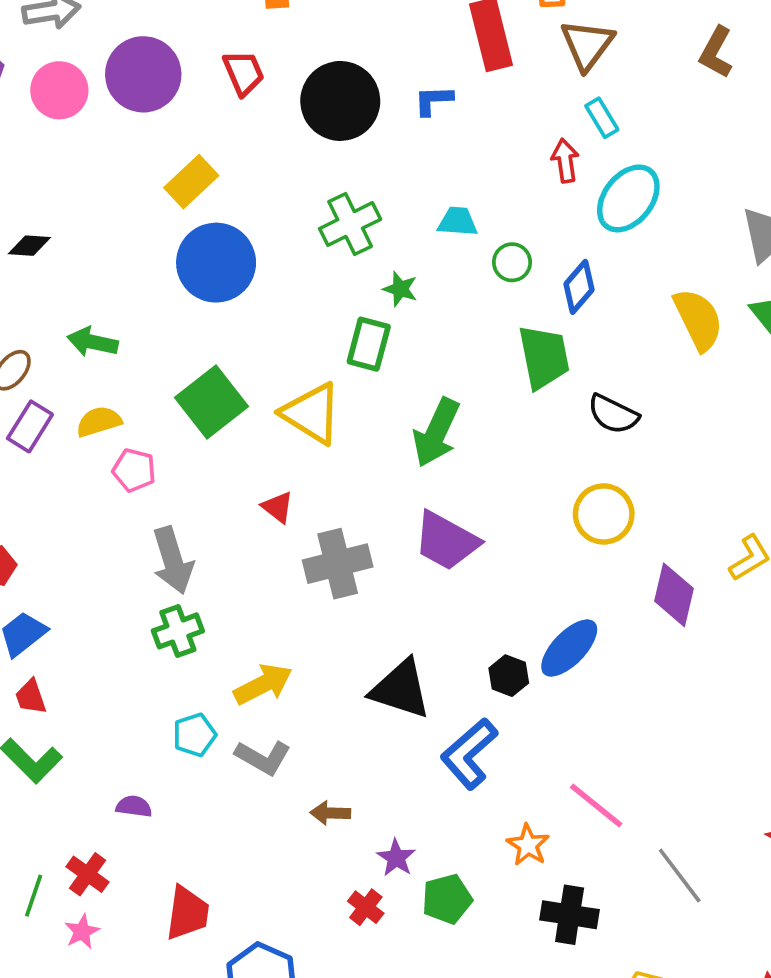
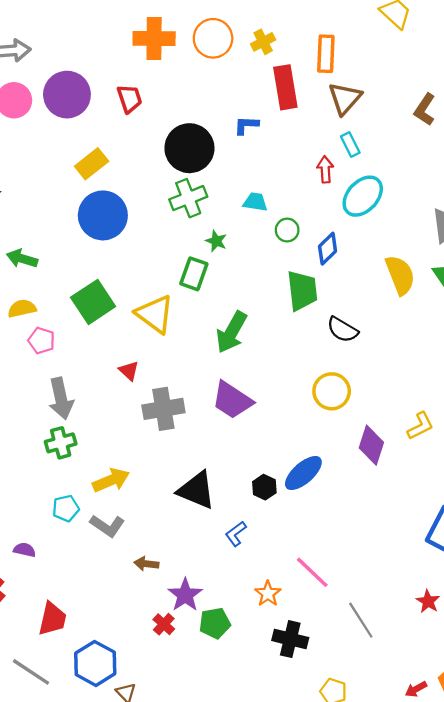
black circle: (340, 101) -> (189, 148), moved
blue L-shape: (469, 754) -> (236, 534), size x0.6
purple star: (396, 858) -> (185, 595), size x1.4

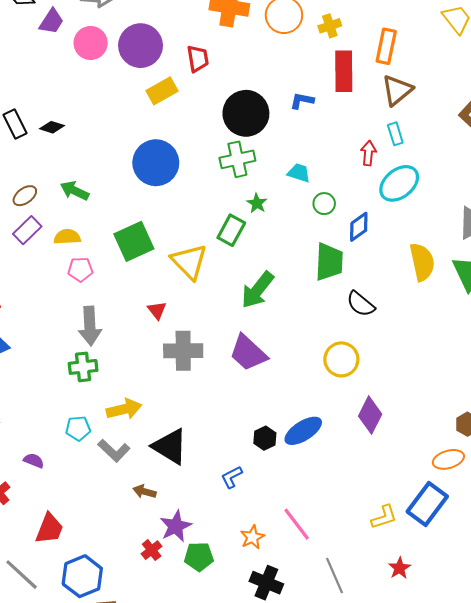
yellow rectangle: (92, 164) -> (162, 91), moved
pink pentagon: (41, 340) -> (80, 269), turned -30
yellow L-shape: (420, 426) -> (384, 517), moved
black triangle: (196, 490) -> (170, 446), moved

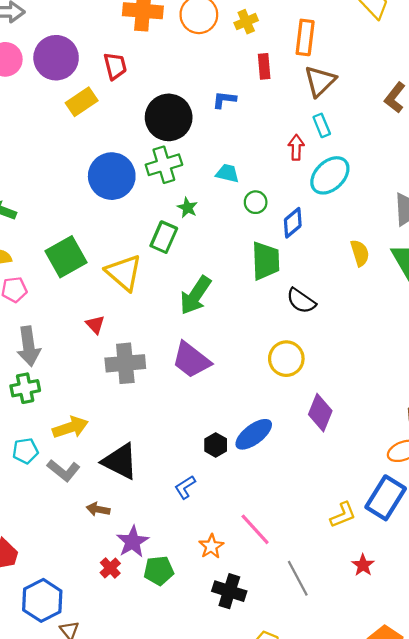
red rectangle: (344, 71) -> (264, 66), size x0.6
blue circle: (156, 163) -> (112, 176), moved
yellow semicircle: (422, 262) -> (360, 253), size x0.7

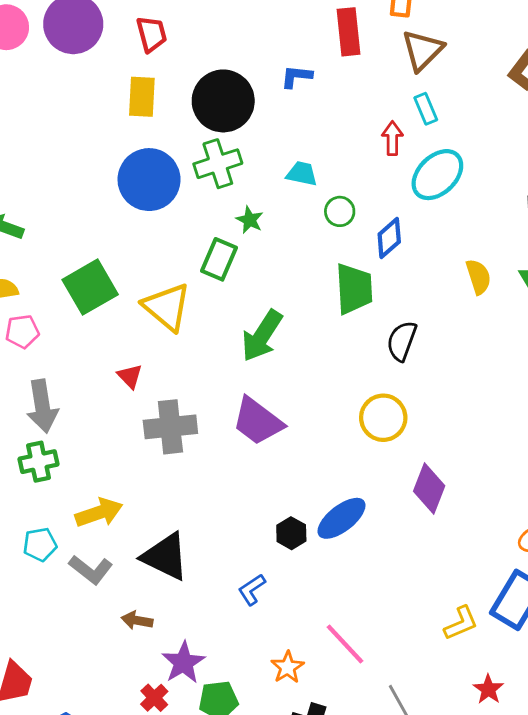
red rectangle: (264, 66) -> (349, 32), size x1.4
yellow rectangle: (82, 102) -> (142, 97), moved, turned -52
black semicircle: (301, 301) -> (402, 341), turned 76

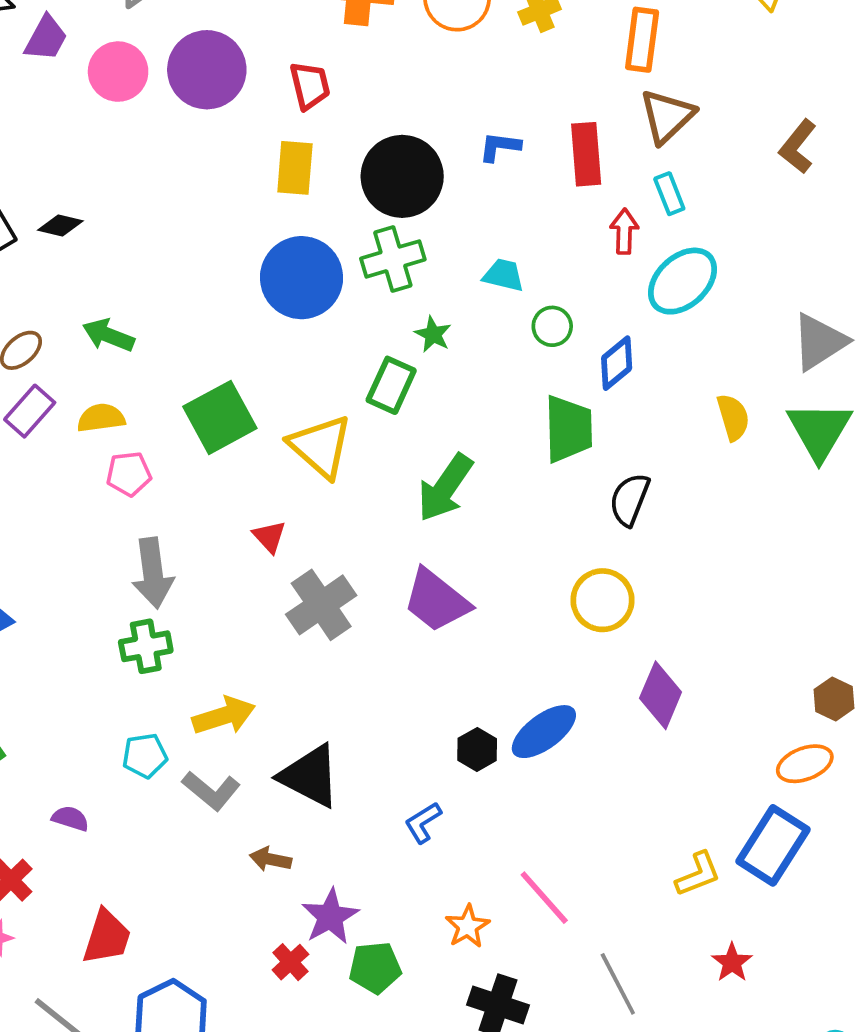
red rectangle: (349, 32) -> (586, 154), moved
gray cross: (170, 427) -> (321, 605), turned -30

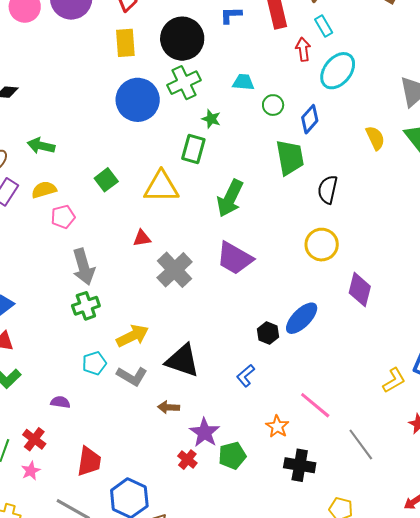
green square: (220, 417) -> (106, 180), size x0.6
yellow triangle: (321, 446) -> (161, 187), turned -33
red triangle: (269, 537) -> (142, 238), turned -48

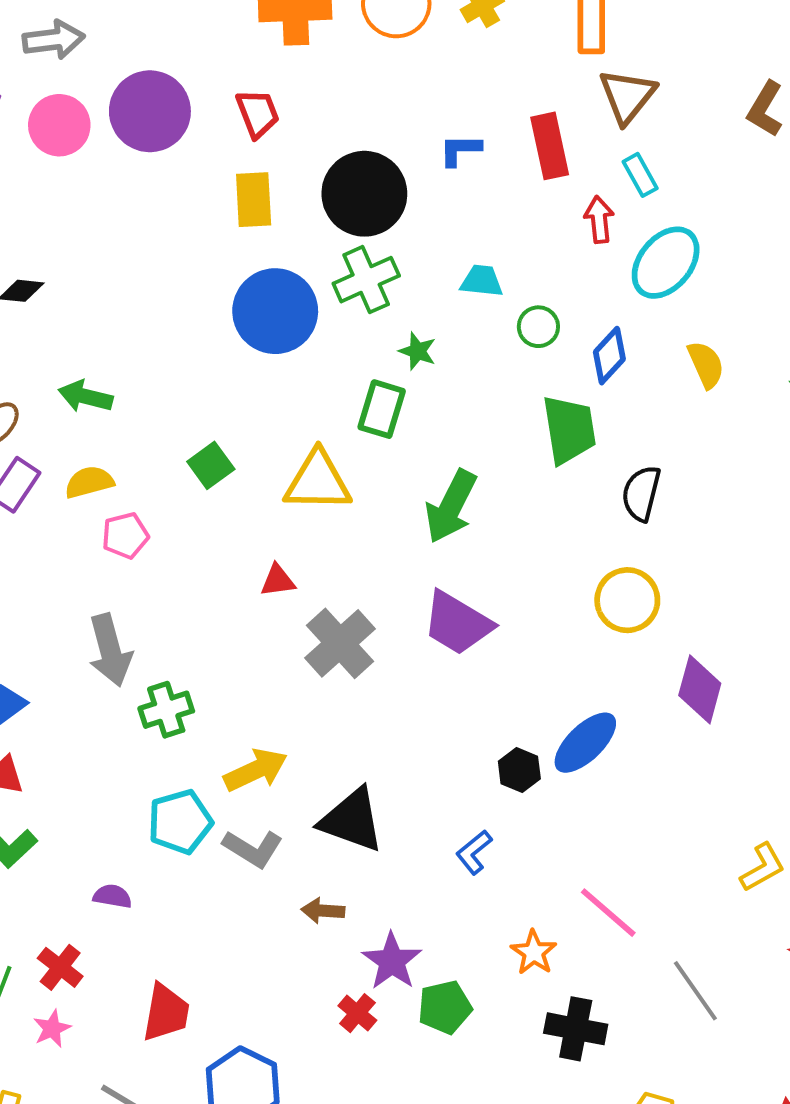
yellow semicircle: (375, 138) -> (706, 365), moved
gray arrow: (84, 267) -> (110, 650), moved
cyan pentagon: (94, 363) -> (180, 822), size x1.4

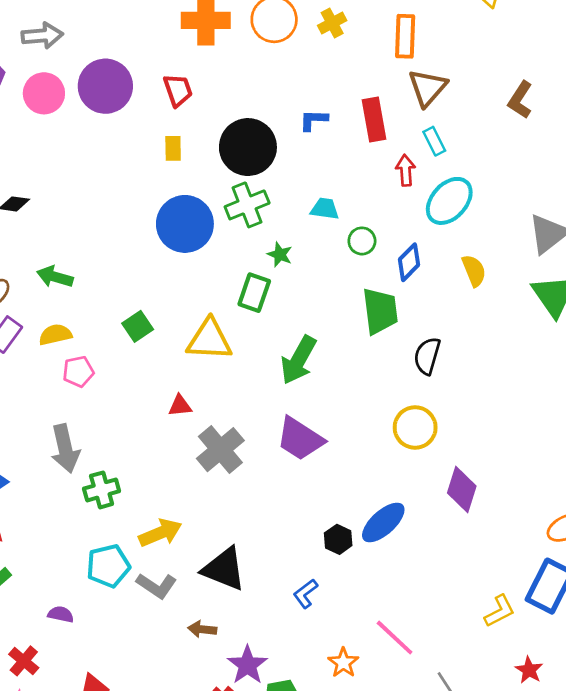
yellow rectangle: (254, 200) -> (173, 148), size x0.7

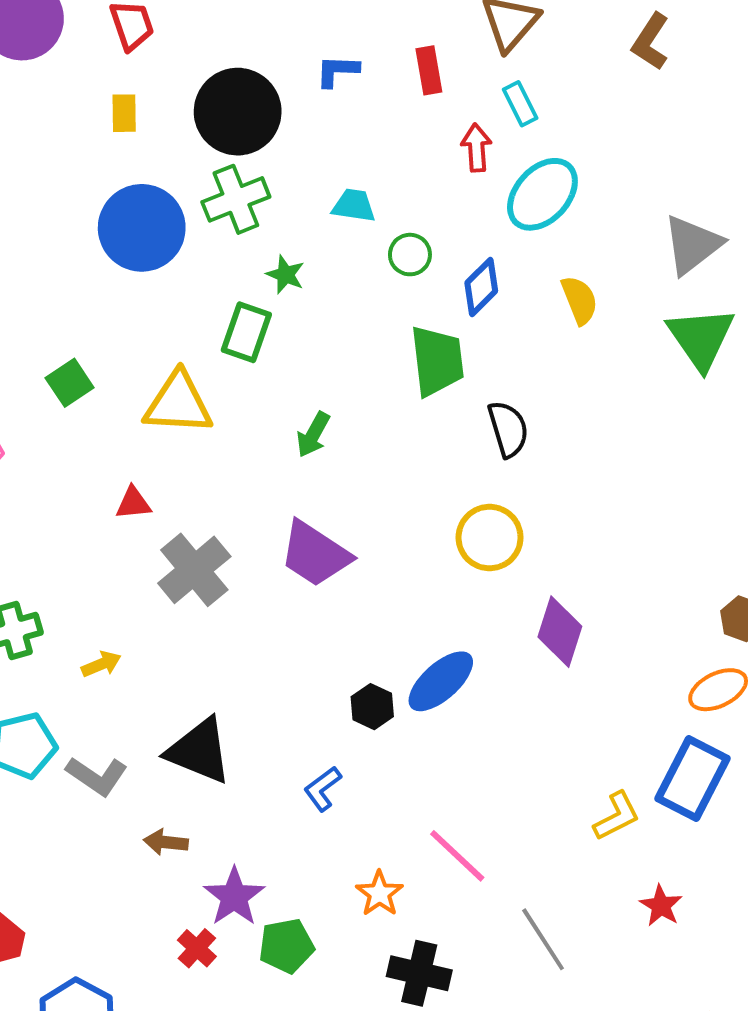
red rectangle: (374, 119) -> (429, 70), size x0.7
black semicircle: (427, 356) -> (508, 429), turned 147
green arrow: (299, 360) -> (313, 435), size x0.6
yellow arrow: (160, 533) -> (101, 664), moved, size x0.6

